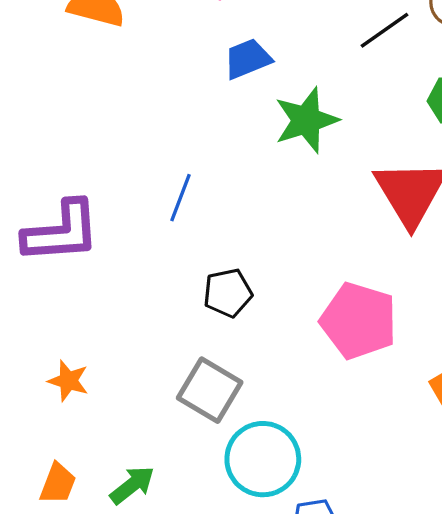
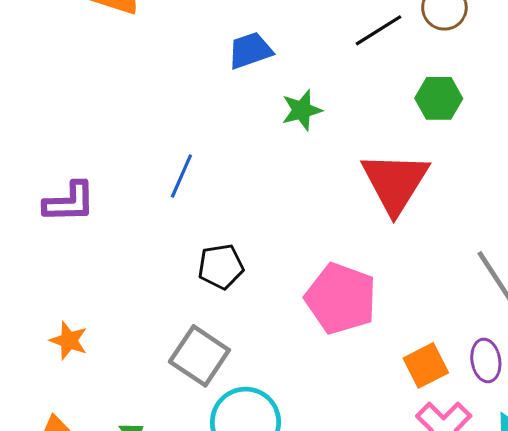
green star: (306, 120) -> (302, 110), size x0.7
purple L-shape: (61, 232) -> (69, 202), size x0.7

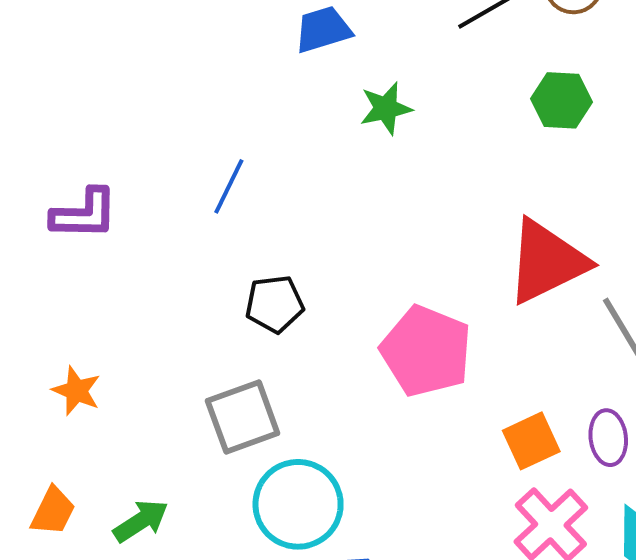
red triangle: (395, 182) -> (547, 262), moved, turned 30
gray square: (199, 356) -> (243, 417), turned 34

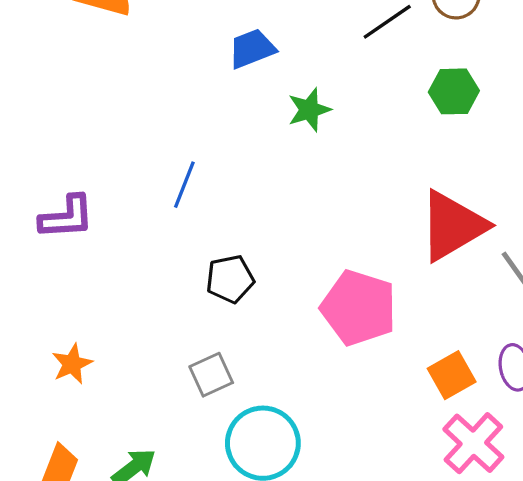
orange star: (76, 391) -> (72, 364), turned 30
gray square: (243, 417) -> (211, 375), size x0.7

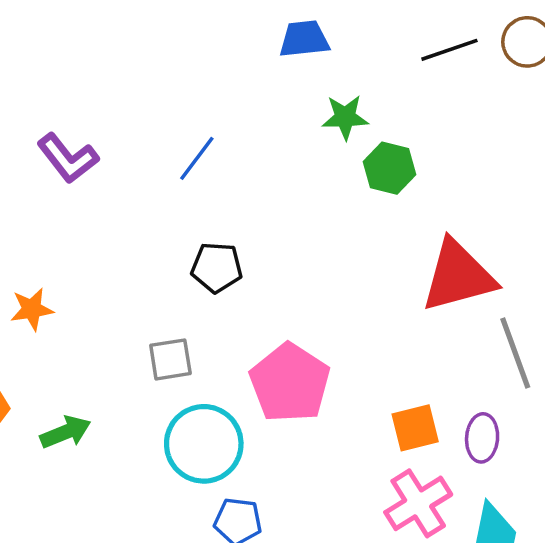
green hexagon: (454, 91) -> (390, 168), moved
purple L-shape: (67, 217) -> (68, 158), turned 40
pink pentagon: (359, 308) -> (290, 383), moved

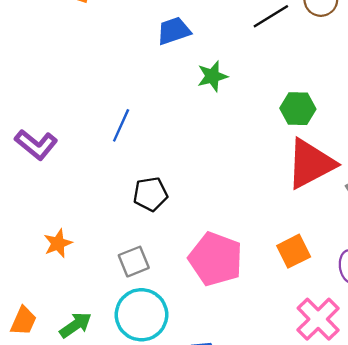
green hexagon: (390, 168) -> (298, 109), moved
orange star: (32, 309) -> (58, 243), moved
orange square: (415, 428) -> (294, 251), moved
cyan circle: (204, 444) -> (141, 315), moved

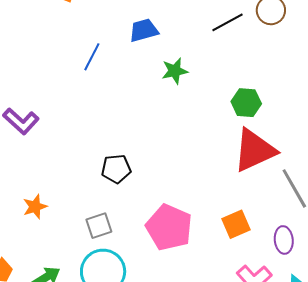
blue line: (121, 125) -> (92, 57), moved

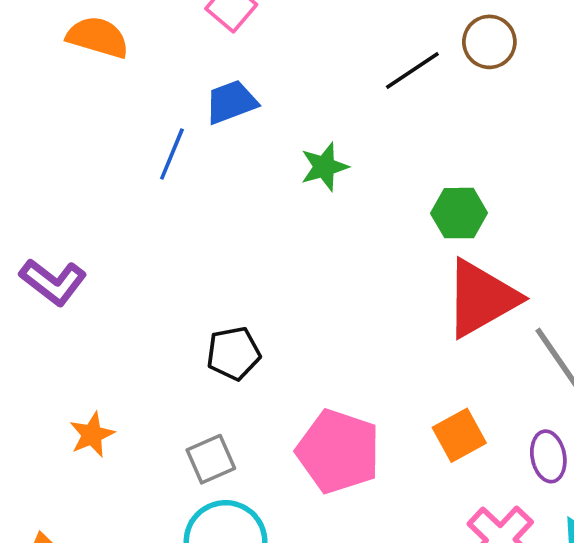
blue trapezoid: (144, 30) -> (231, 102), moved

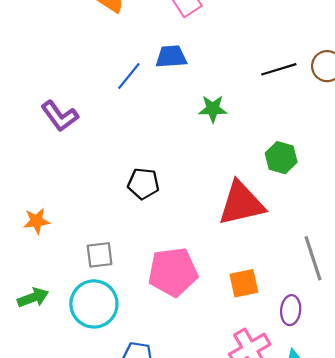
purple L-shape: (53, 282) -> (60, 116), moved
red triangle: (481, 298) -> (241, 203), moved
black pentagon: (233, 353) -> (143, 184), moved
pink pentagon: (338, 451) -> (173, 272), turned 30

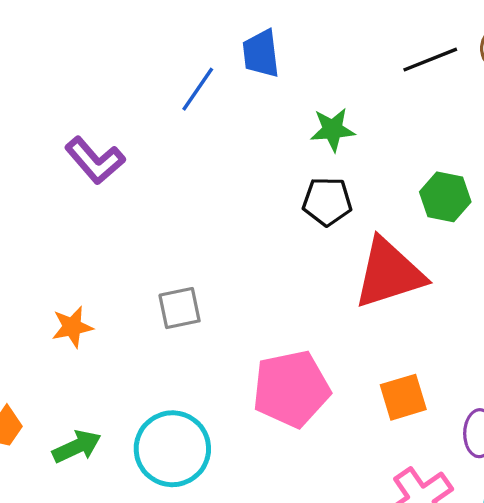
blue trapezoid: (171, 57) -> (261, 54), turned -88
black pentagon: (143, 184) -> (327, 201), moved
gray square: (100, 255) -> (180, 308), moved

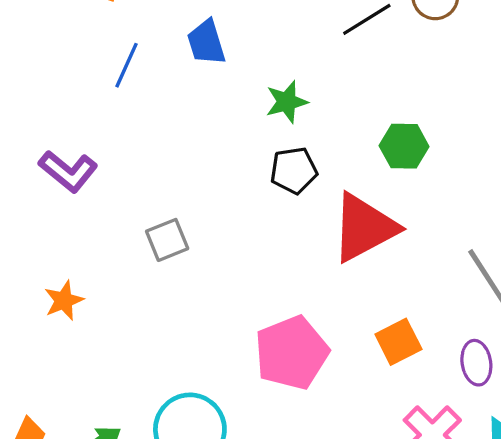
blue line: (198, 89) -> (126, 65), moved
gray square: (180, 308) -> (167, 240), moved
orange star: (72, 327) -> (64, 301), moved

